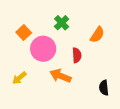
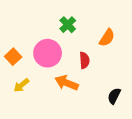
orange square: (24, 32) -> (13, 57), moved
black semicircle: (104, 88) -> (114, 96), turned 32

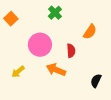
green cross: (68, 25) -> (55, 13), moved
orange square: (13, 57) -> (11, 19), moved

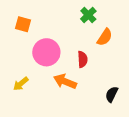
green cross: (55, 13) -> (88, 15), moved
orange square: (11, 19) -> (23, 24), moved, turned -32

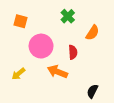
green cross: (88, 15) -> (68, 16), moved
black semicircle: (112, 94) -> (92, 91), moved

